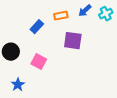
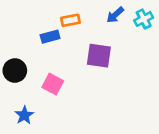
orange rectangle: (61, 16) -> (70, 20), moved
blue rectangle: (37, 27) -> (50, 37), turned 32

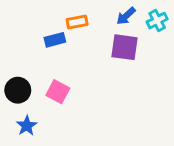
purple square: (99, 56) -> (125, 47), moved
black circle: (15, 71) -> (18, 90), moved

